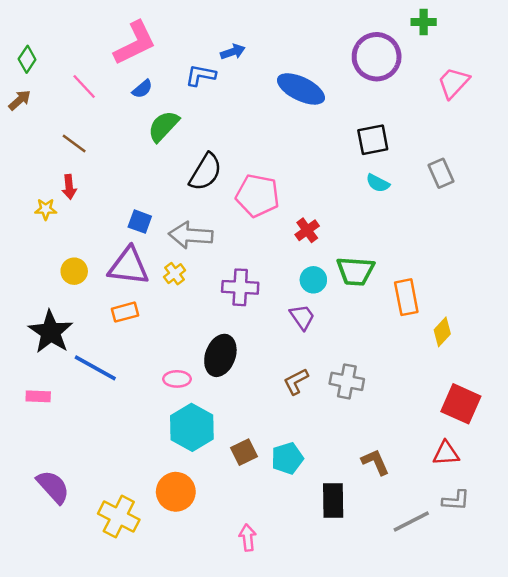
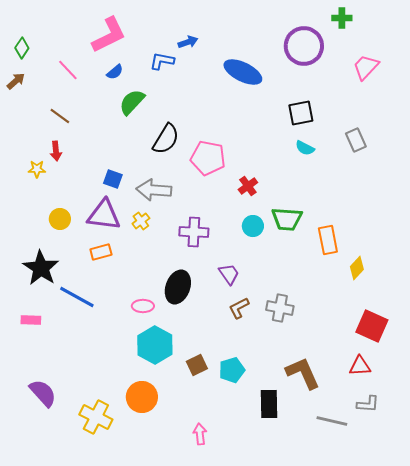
purple trapezoid: (302, 317) -> (229, 274), moved
brown L-shape: (375, 462) -> (303, 373), size x1.5
gray line: (411, 522) -> (332, 421), turned 40

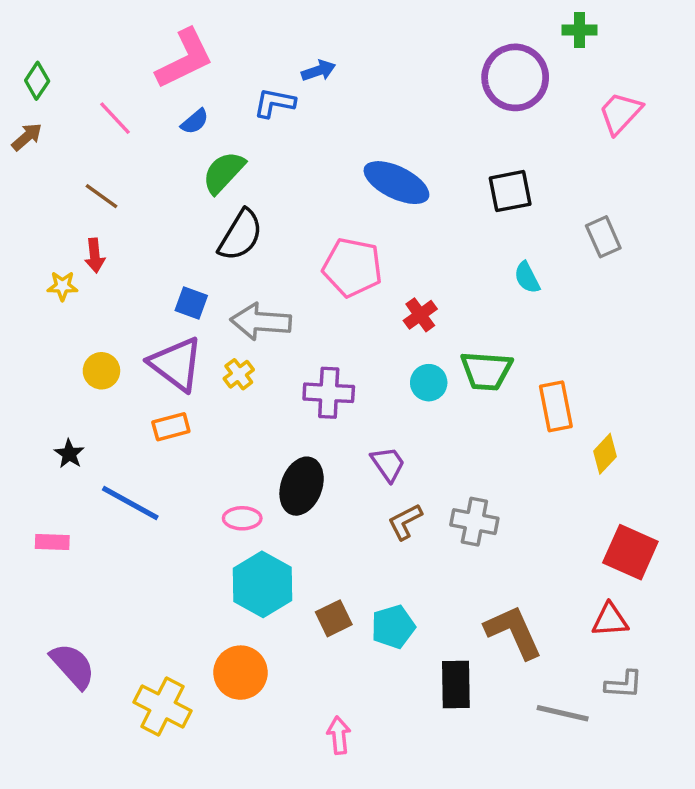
blue ellipse: (243, 72) -> (396, 183), moved
black semicircle: (166, 139) -> (240, 235), moved
cyan semicircle: (305, 148) -> (527, 278), moved, turned 36
purple triangle: (104, 215) -> (176, 364), turned 30
black star: (41, 268) -> (69, 454), size x0.5

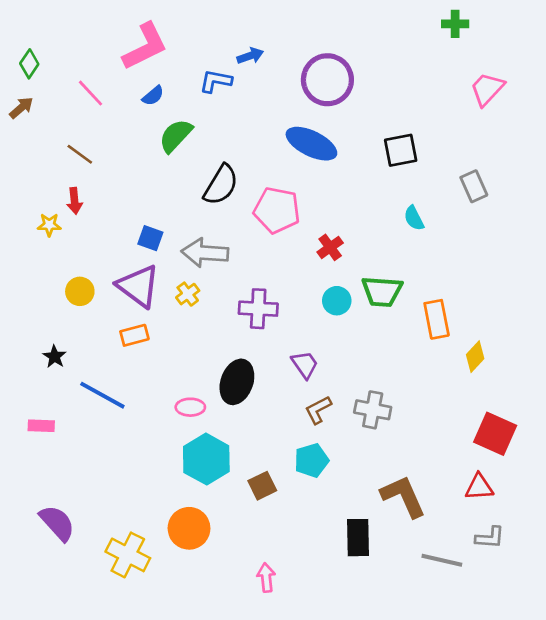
purple circle: (515, 77) -> (327, 80), moved
black semicircle: (240, 235) -> (221, 185), moved
cyan pentagon: (393, 627) -> (311, 460), moved

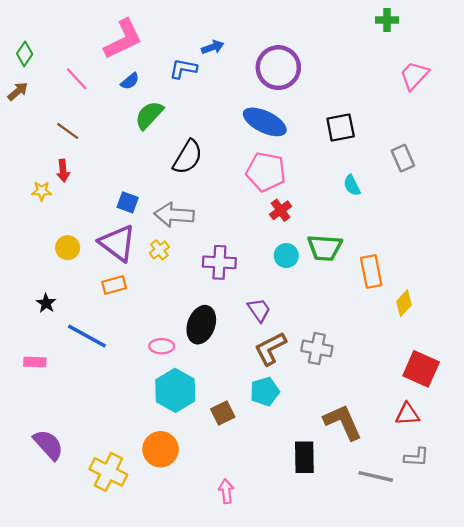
pink pentagon: (277, 210) -> (266, 172), moved
brown L-shape: (318, 410) -> (270, 348), size x1.4

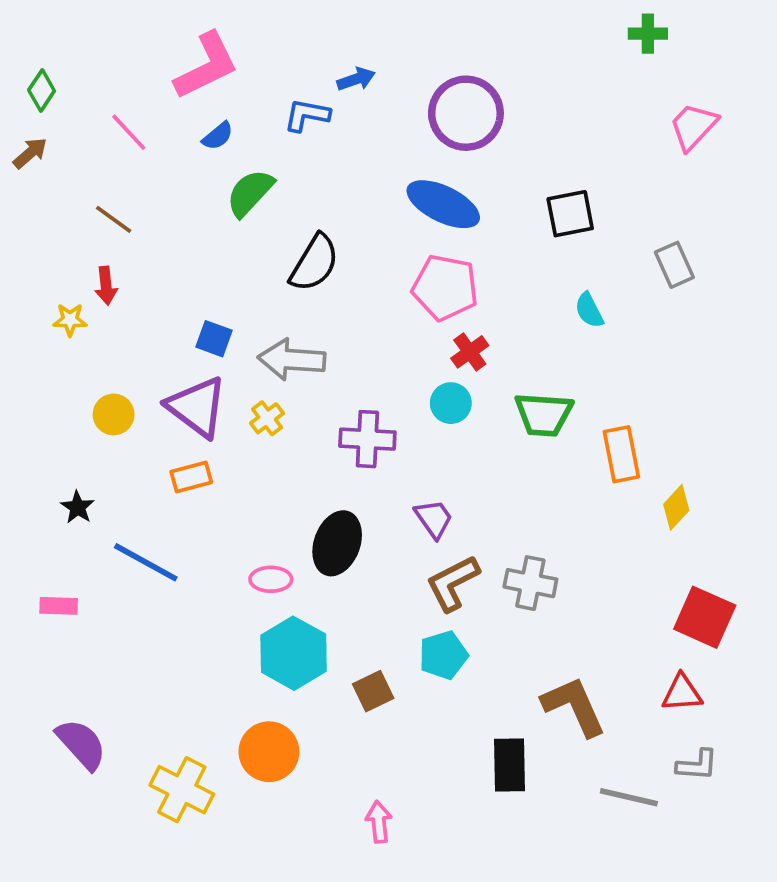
cyan circle: (286, 256) -> (451, 403), moved

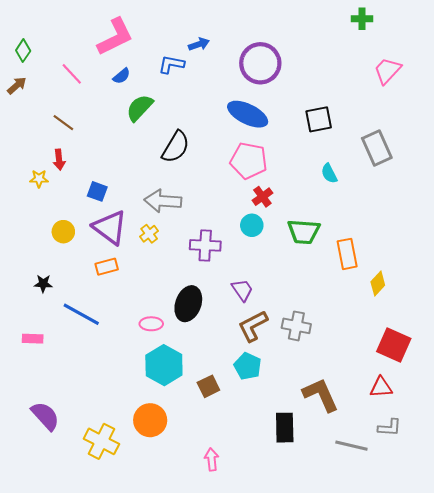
gray rectangle: (674, 265) -> (377, 148), size x1.4
blue square: (214, 339) -> (97, 191), moved
black star: (78, 507) -> (43, 284), turned -30
cyan pentagon: (443, 655) -> (248, 366), turned -30

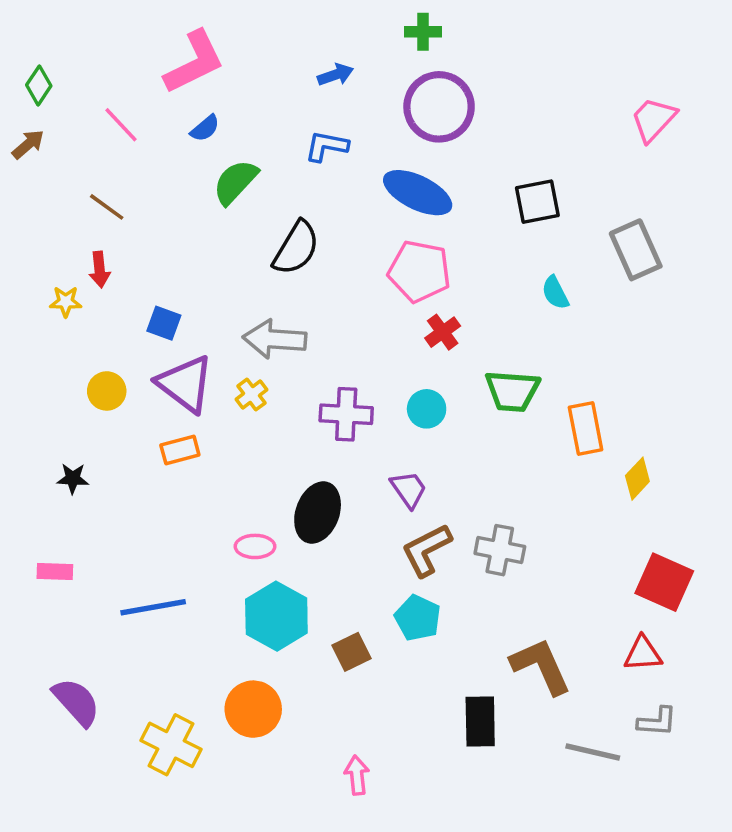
green cross: (362, 19) -> (423, 32), moved
blue L-shape: (171, 64) -> (326, 146), moved
cyan circle: (252, 225) -> (427, 409), moved
blue line: (81, 314) -> (153, 607), moved, turned -39

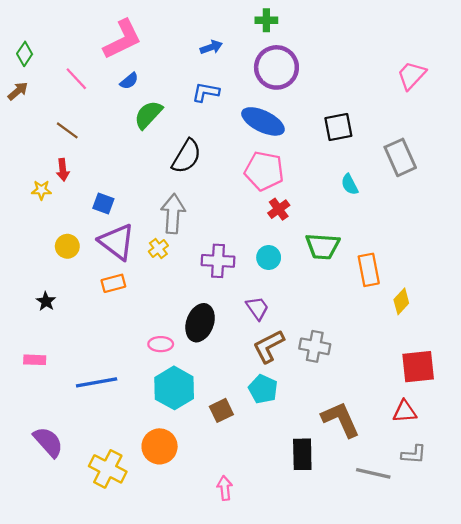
gray arrow: (275, 339) -> (173, 214), turned 90
black star: (73, 479) -> (46, 301), turned 30
red square: (664, 582) -> (418, 367), turned -30

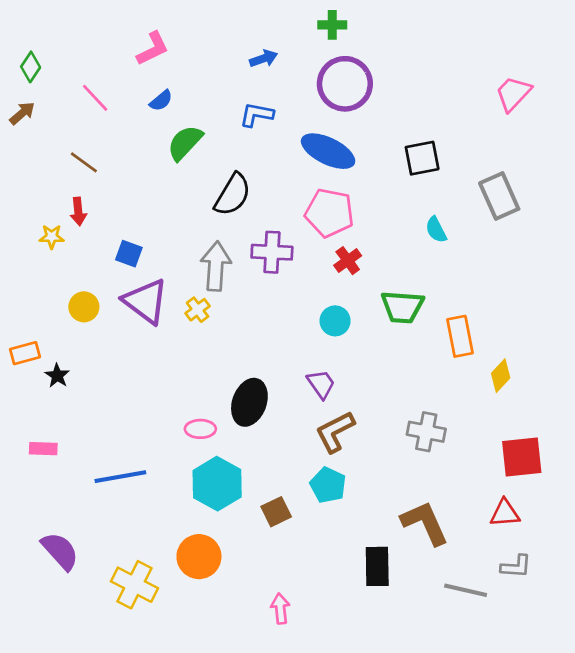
pink L-shape: (122, 39) -> (153, 49), size x0.7
purple cross: (218, 261) -> (272, 252), moved
orange rectangle: (113, 283) -> (25, 353), moved
gray cross: (315, 346) -> (426, 432), moved

